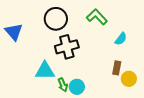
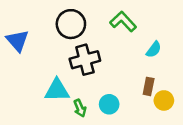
cyan circle: (77, 87) -> (109, 104), moved

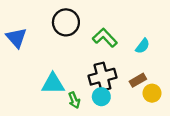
green L-shape: (123, 21) -> (105, 38), moved
black cross: (85, 60) -> (102, 77), moved
brown rectangle: (149, 86) -> (138, 80), turned 49

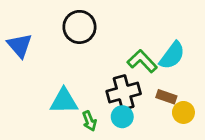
green L-shape: (105, 38) -> (142, 61), moved
cyan semicircle: (143, 46) -> (172, 55), size x1.5
brown rectangle: (138, 80) -> (166, 97), turned 49

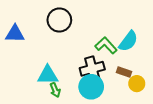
blue triangle: (20, 46) -> (15, 34), turned -48
cyan circle: (122, 117) -> (91, 87), size x1.5
green arrow: (89, 121) -> (55, 90), moved

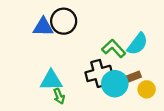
blue triangle: (15, 34) -> (43, 27), moved
brown rectangle: (124, 72) -> (133, 77), turned -40
cyan circle: (91, 87) -> (115, 84), moved

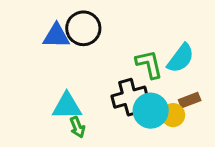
green L-shape: (114, 48) -> (149, 64), turned 30
brown rectangle: (133, 77) -> (190, 100), moved
yellow circle: (147, 89) -> (173, 115), moved

